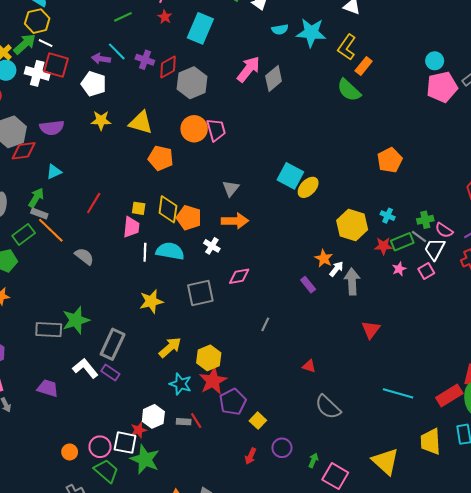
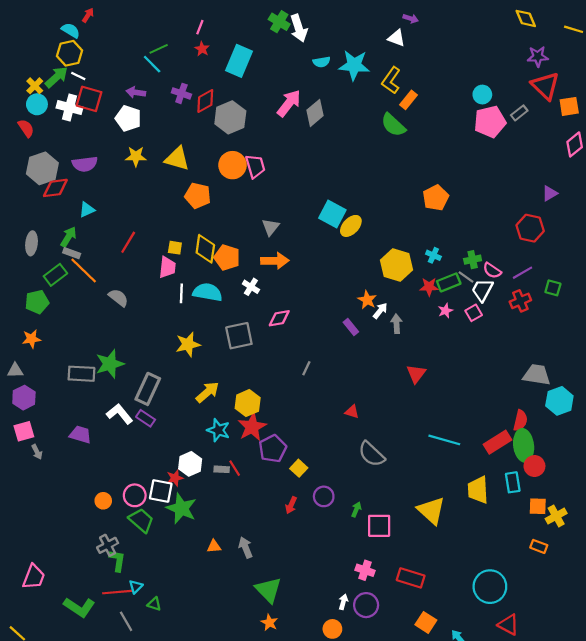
cyan line: (117, 51) -> (152, 64), moved
gray arrow: (352, 281) -> (397, 324), size x0.7
pink square: (335, 476) -> (379, 526), turned -30

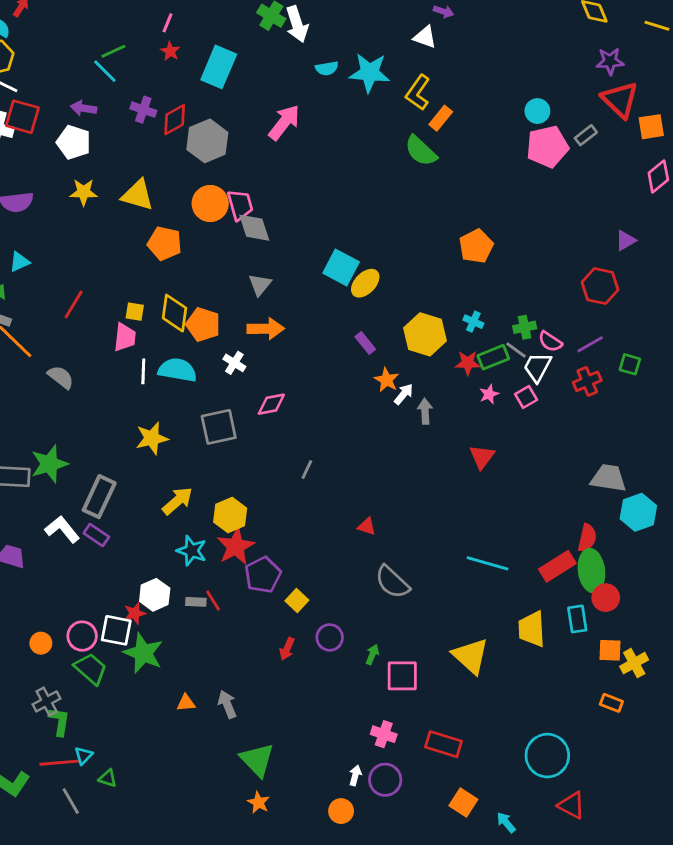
gray diamond: (315, 113) -> (254, 228), moved, turned -68
purple rectangle: (351, 327) -> (365, 343), moved
red triangle: (416, 374) -> (482, 457), moved

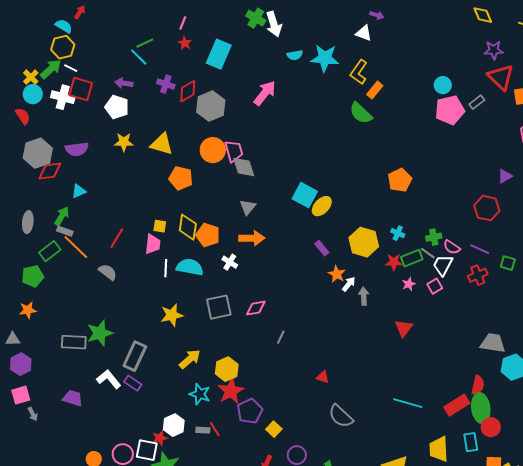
red line: (74, 305) -> (117, 238), moved
purple line: (590, 344) -> (480, 249), turned 54
pink diamond: (271, 404) -> (256, 308), moved

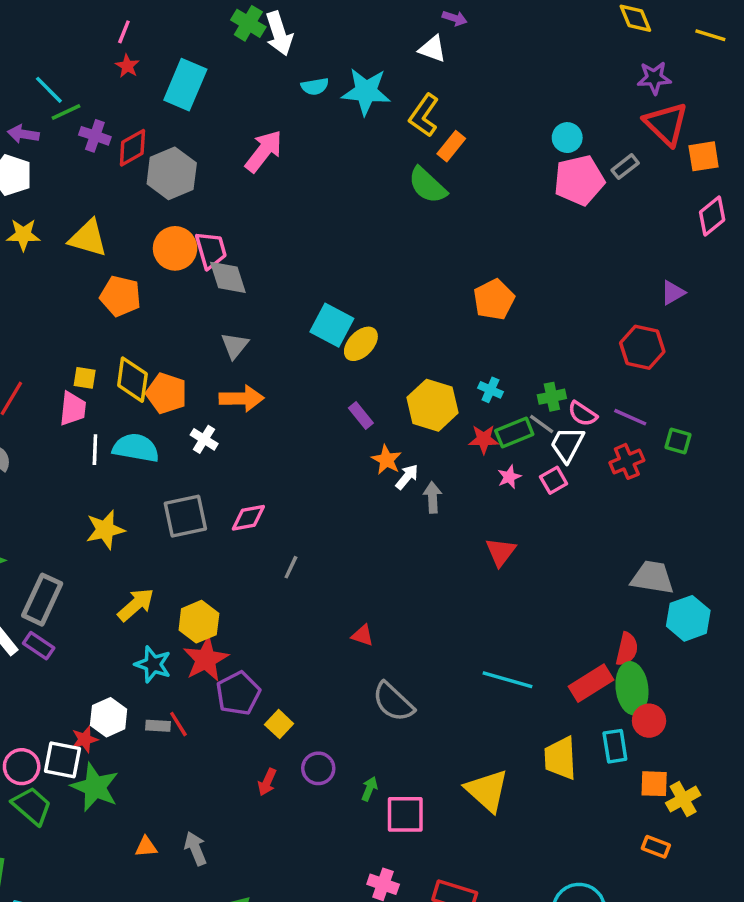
green line: (145, 43) -> (66, 112), moved

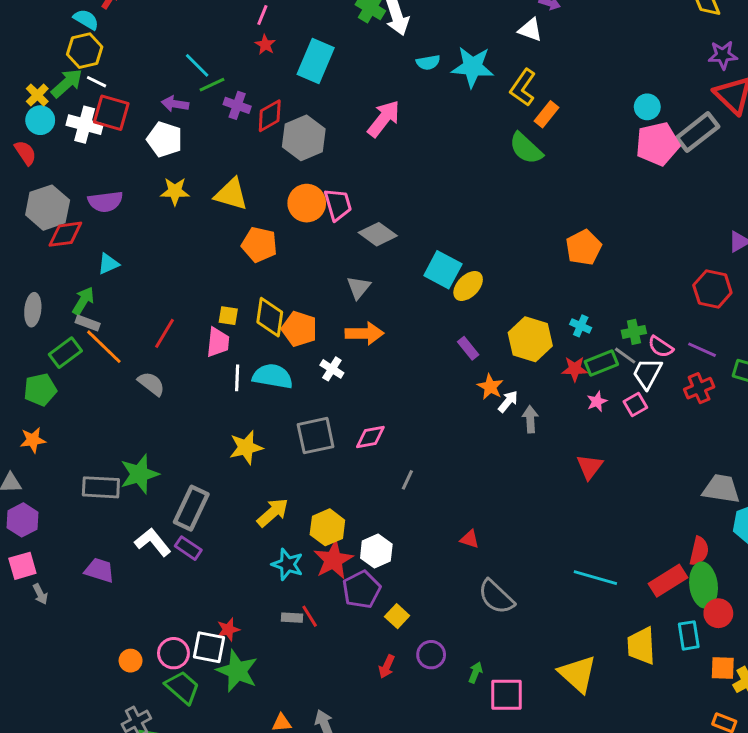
gray rectangle: (625, 167) -> (698, 132), size x1.8
gray diamond: (228, 277) -> (378, 234), moved, turned -36
white hexagon: (109, 717) -> (376, 551), moved

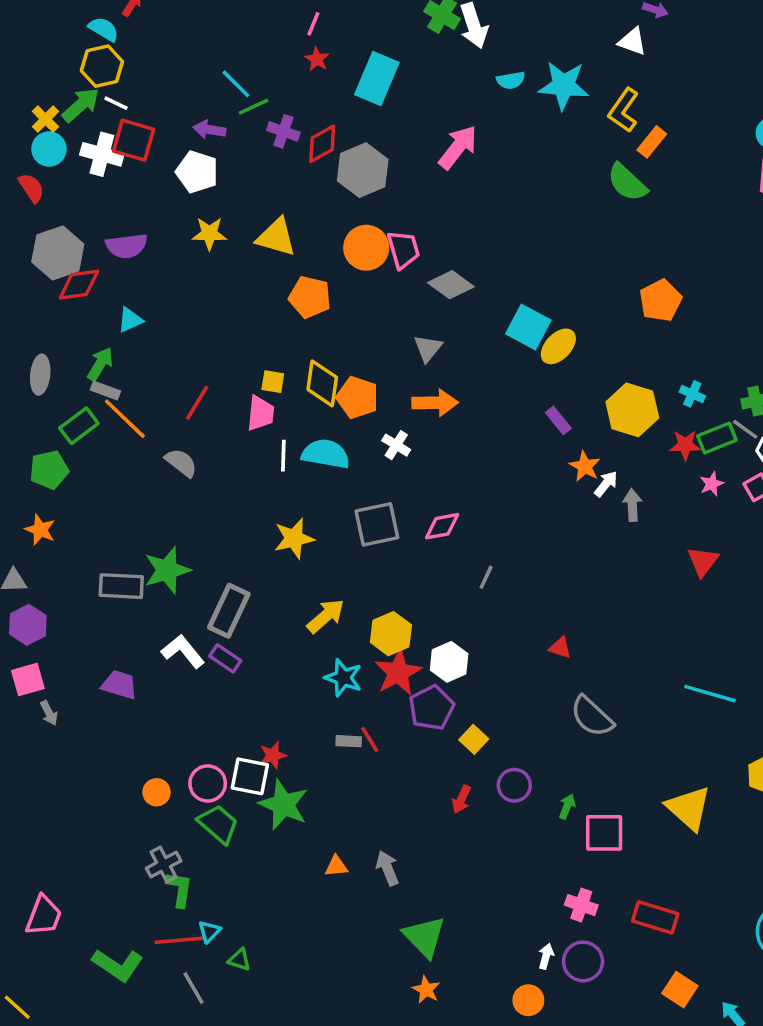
orange pentagon: (584, 248) -> (661, 301), moved
orange star: (33, 440) -> (40, 530), turned 30

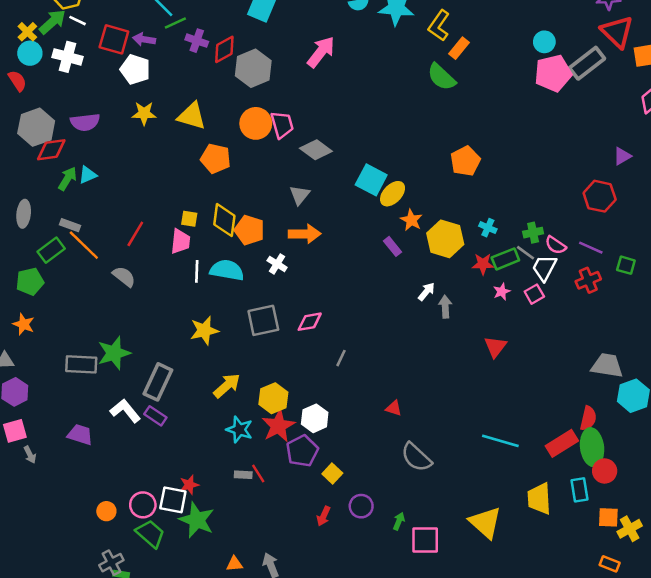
red square: (134, 140) -> (114, 39), moved
green arrow: (100, 364) -> (68, 179), moved
orange star: (585, 466) -> (411, 220), moved

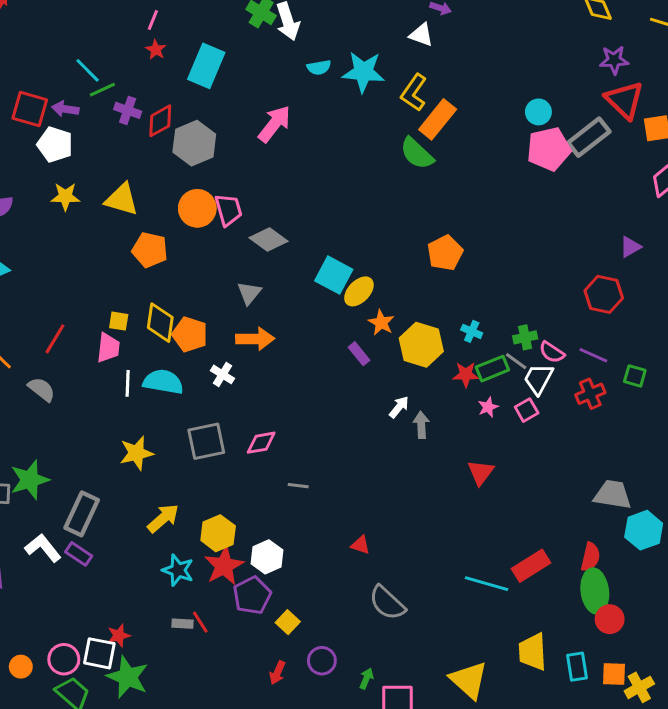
orange rectangle: (459, 48) -> (438, 119), size x1.5
gray line: (341, 358) -> (298, 486), turned 72
red rectangle: (562, 443) -> (531, 566), moved
cyan rectangle: (579, 490) -> (577, 667), moved

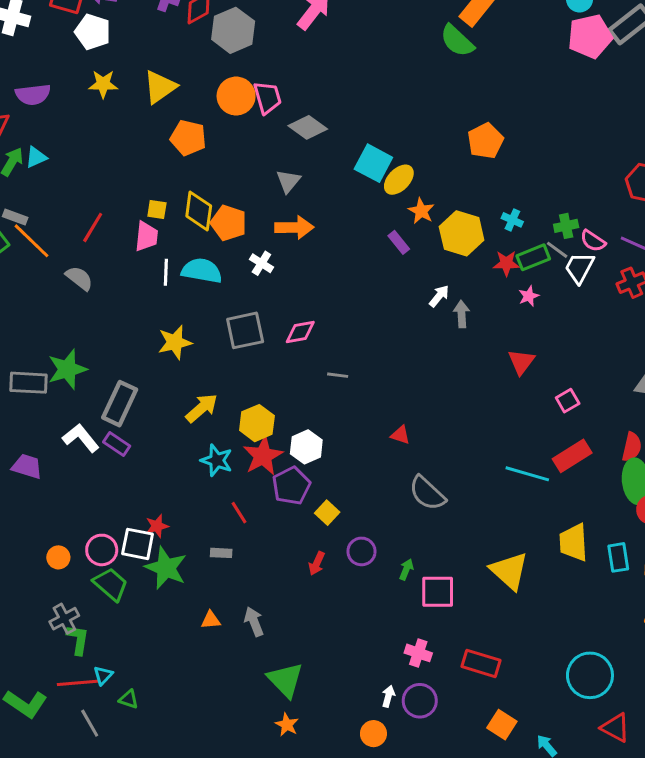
yellow triangle: (122, 199) -> (160, 87), turned -51
pink square: (527, 410) -> (568, 401), moved
gray rectangle: (182, 624) -> (221, 553), moved

